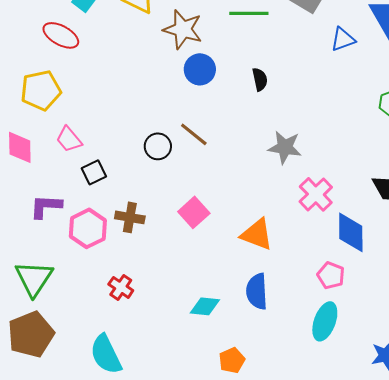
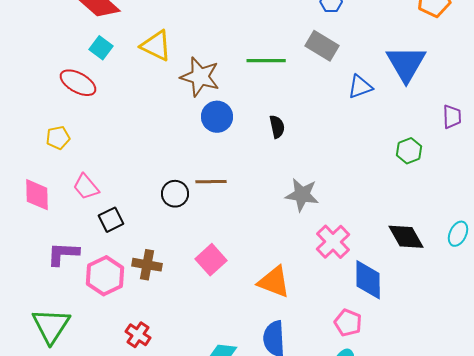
yellow pentagon: (41, 90) -> (58, 138), size x0.6
brown line: (194, 134) -> (211, 182), turned -40

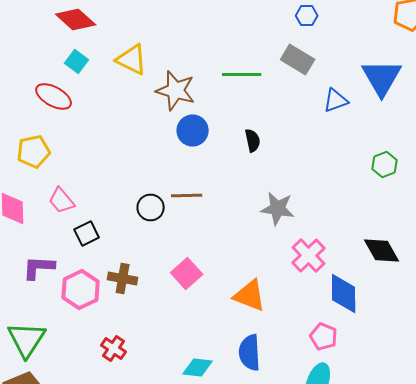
yellow pentagon: (58, 138) -> (34, 152), size x1.4

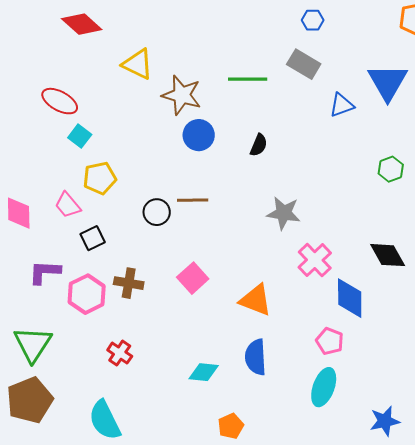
cyan square: (77, 62) -> (80, 136), moved
black semicircle: (253, 140) -> (259, 145), turned 35
yellow pentagon: (34, 152) -> (100, 178), moved

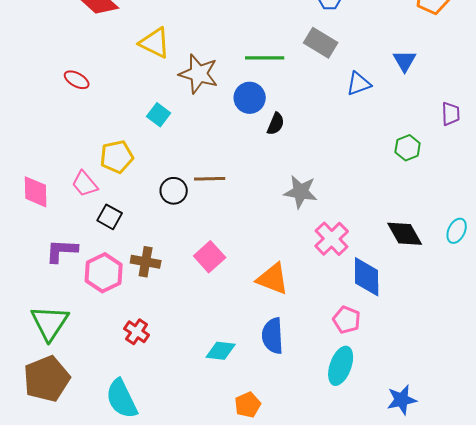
blue triangle: (388, 82) -> (405, 61), size x0.6
red ellipse: (60, 101) -> (77, 80), size x0.7
blue circle: (199, 135) -> (250, 98), moved
cyan square: (80, 136) -> (159, 115), moved
black square: (93, 238) -> (110, 217), turned -35

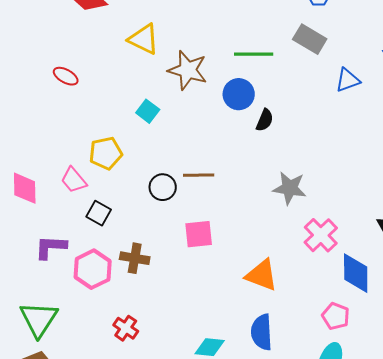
pink square: (210, 257) -> (199, 234), moved, turned 36

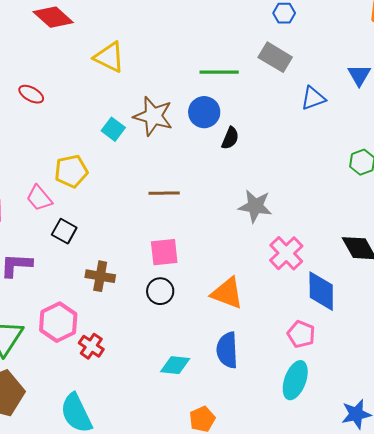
brown star: (188, 70) -> (153, 116), moved
black circle: (163, 187) -> (160, 291), moved
pink hexagon: (93, 269) -> (58, 322), moved

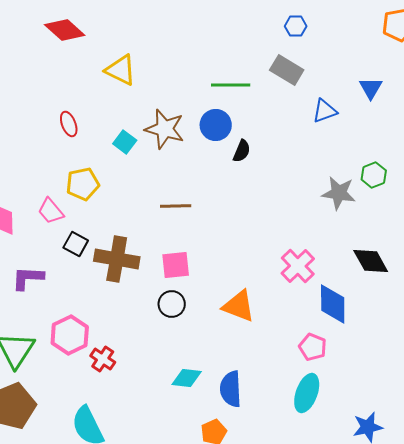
red ellipse: (31, 94) -> (69, 124), moved, turned 40
gray star: (255, 206) -> (339, 193), moved
brown cross: (100, 276) -> (117, 259), moved, size x1.5
blue semicircle: (227, 350) -> (231, 389), moved

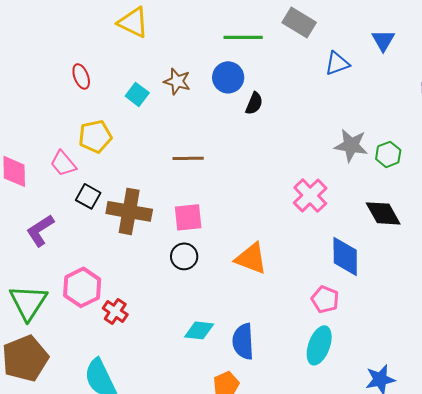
brown star: (165, 129) -> (177, 81), size x0.7
green hexagon: (374, 175) -> (388, 154), moved
pink cross: (298, 266) -> (310, 195), moved
purple L-shape: (28, 278) -> (40, 230), turned -36

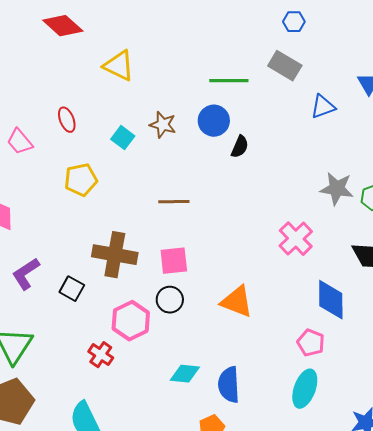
pink trapezoid: (63, 163) -> (20, 142), moved
black square: (88, 196) -> (72, 289), moved
pink hexagon: (82, 287) -> (131, 321), moved

